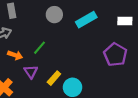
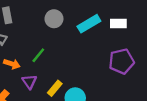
white rectangle: (125, 21) -> (118, 23), moved
purple pentagon: (115, 55) -> (121, 61), turned 30

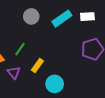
yellow rectangle: (55, 88) -> (37, 65), moved

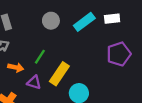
yellow rectangle: (37, 65) -> (59, 74), size x1.5
purple triangle: (14, 73) -> (34, 82), turned -32

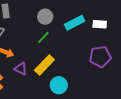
green line: (40, 57) -> (43, 38), moved

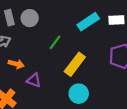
gray circle: (45, 17) -> (30, 18), moved
yellow rectangle: (44, 65) -> (75, 64), moved

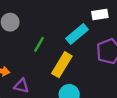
cyan rectangle: (88, 22) -> (77, 34), moved

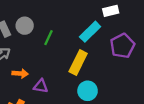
green line: (39, 44) -> (49, 38), moved

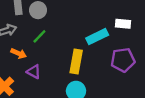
green line: (49, 38) -> (39, 36), moved
yellow rectangle: (78, 63) -> (76, 62), turned -35

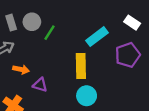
white rectangle: (123, 24) -> (132, 23), moved, turned 40
green line: (39, 36) -> (50, 33), moved

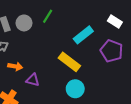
green line: (50, 33) -> (48, 16), moved
purple pentagon: (128, 55) -> (112, 51), turned -30
yellow rectangle: (81, 66) -> (69, 62), turned -50

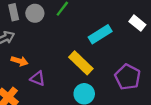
purple pentagon: (112, 51) -> (128, 77), moved

